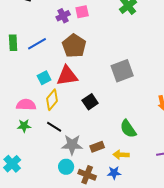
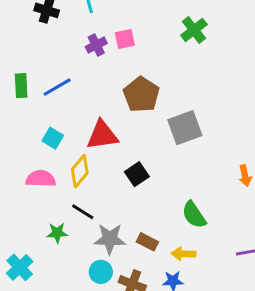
brown pentagon: (74, 46) -> (141, 95), moved
cyan square: (44, 78) -> (53, 138), moved, turned -32
green star: (24, 126) -> (57, 233), moved
brown rectangle: (97, 147) -> (147, 242), turned 48

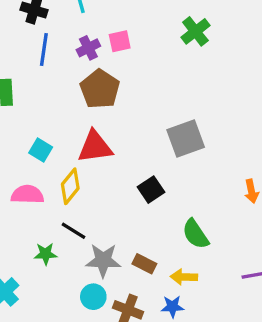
blue line: (57, 87) -> (44, 50), moved, turned -52
brown pentagon: (141, 95) -> (100, 89), moved
black square: (137, 174) -> (151, 190), moved

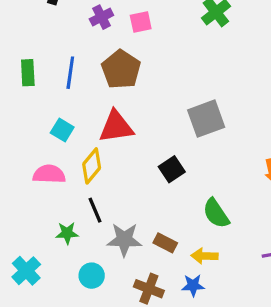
purple cross: (88, 48) -> (101, 17), moved
blue line: (44, 50) -> (70, 73), moved
black line: (74, 231) -> (95, 210), turned 35
cyan circle: (93, 297) -> (92, 276), moved

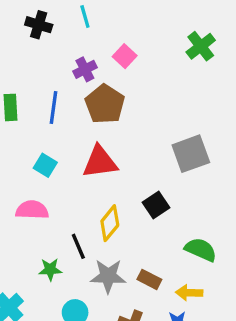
purple cross: (101, 17) -> (85, 69), moved
pink square: (141, 22) -> (125, 56), turned -35
yellow diamond: (92, 166) -> (110, 223), moved
green semicircle: (216, 213) -> (201, 250), turned 148

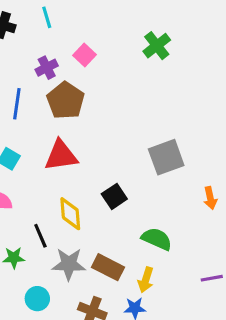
gray square: (191, 154) -> (166, 157), moved
yellow diamond: (110, 223) -> (70, 214), turned -44
brown rectangle: (149, 279) -> (108, 267), size x1.4
yellow arrow: (189, 293) -> (146, 280), turned -75

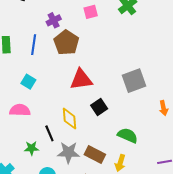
pink square: (84, 55) -> (91, 12), moved, turned 32
red triangle: (61, 156) -> (81, 80), moved

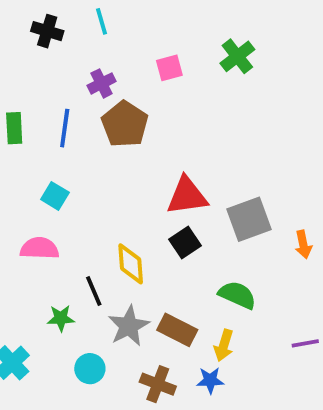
red triangle: (81, 80) -> (187, 196), moved
gray square: (134, 81) -> (249, 219), moved
gray star: (68, 152) -> (129, 326), turned -30

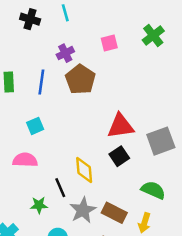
cyan square: (55, 196) -> (35, 126), turned 36

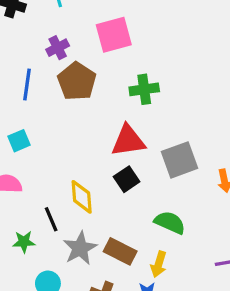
green cross: (153, 35) -> (144, 89), moved, turned 30
pink square: (109, 43) -> (114, 35), size x1.6

